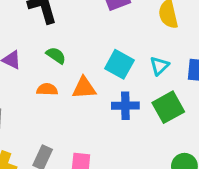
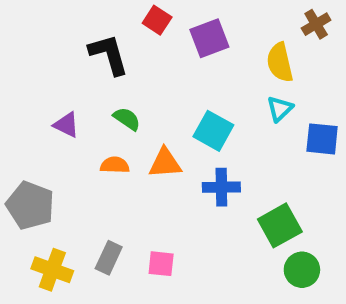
cyan triangle: (159, 66) -> (280, 109), moved
green square: (168, 107) -> (280, 225), moved

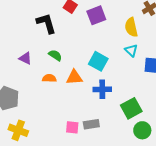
cyan triangle: (280, 109) -> (131, 50), turned -32
gray rectangle: (109, 258) -> (91, 124), moved, turned 56

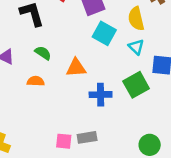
cyan square: (98, 61) -> (104, 33), moved
orange triangle: (74, 77) -> (76, 68), moved
green square: (131, 108) -> (136, 85), moved

